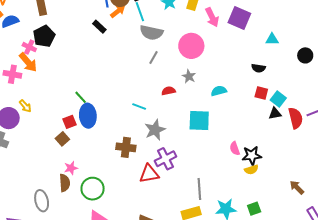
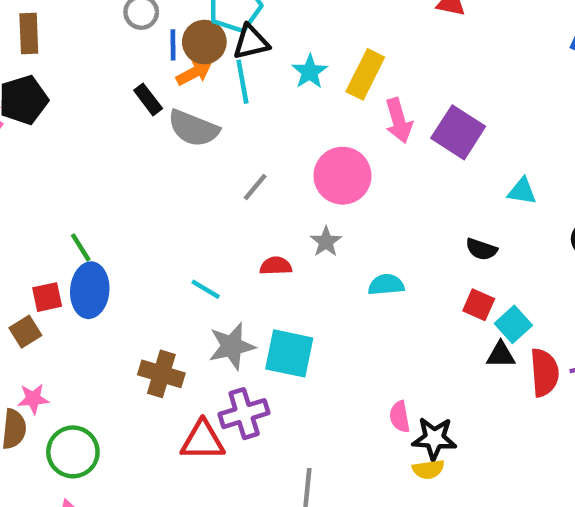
gray semicircle: (151, 33) -> (193, 128), moved
cyan square: (199, 120) -> (289, 353), moved

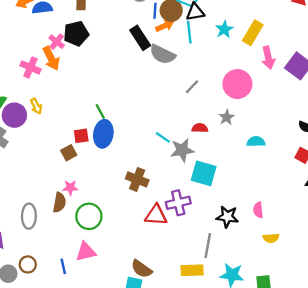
black rectangle: (148, 99) -> (140, 38), size x1.5
gray star: (232, 346) -> (182, 150), moved
black star: (434, 438) -> (227, 217), moved

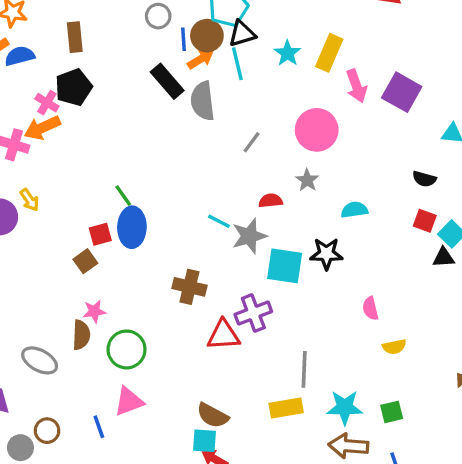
gray semicircle: (162, 54) -> (203, 101), turned 65
orange arrow: (51, 58) -> (42, 128), turned 100
gray ellipse: (29, 216) -> (40, 360), turned -55
black star: (227, 217) -> (326, 254), moved

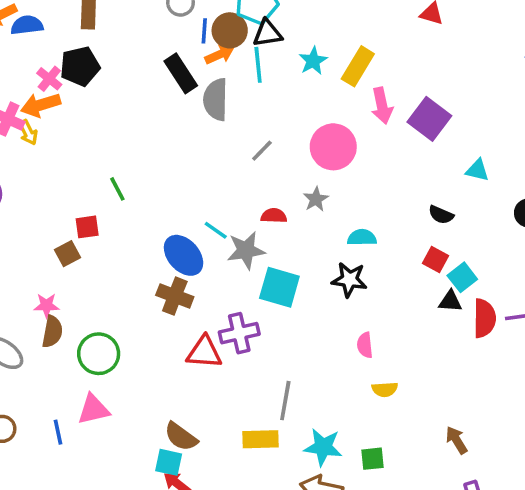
yellow arrow: (30, 200) -> (28, 132), moved
blue ellipse: (132, 227) -> (184, 255), moved, turned -51
black star: (326, 254) -> (349, 280), moved
pink star: (94, 311) -> (47, 305), moved

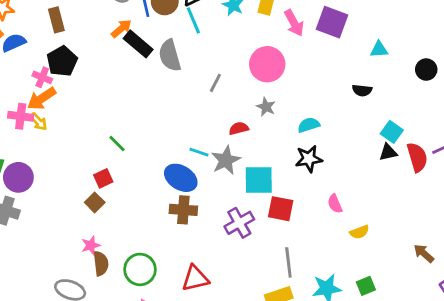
orange arrow: (219, 55) -> (121, 28), moved
red square: (435, 259) -> (281, 209), moved, size x1.4
red triangle: (204, 352) -> (195, 278), moved

